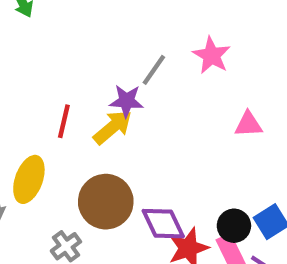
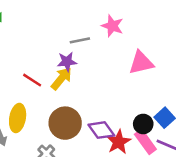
gray line: (154, 70) -> (80, 40), turned 54
red line: (64, 121) -> (32, 80), turned -60
pink triangle: (248, 124) -> (141, 63), size x1.5

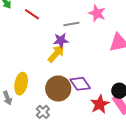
red line: (32, 80) -> (32, 14), moved
purple diamond: (101, 130) -> (80, 84), moved

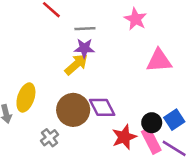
gray line: (71, 24) -> (85, 29), moved

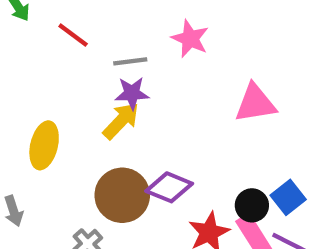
pink star: (136, 19) -> (190, 39), moved
yellow ellipse: (26, 97) -> (44, 145), moved
purple diamond: (102, 107) -> (169, 187), turned -36

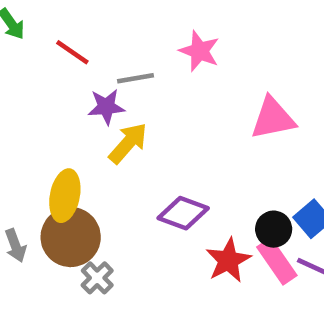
purple star: (132, 93) -> (106, 107), moved
yellow ellipse: (44, 145) -> (65, 196), moved
brown circle: (122, 195) -> (71, 237), moved

